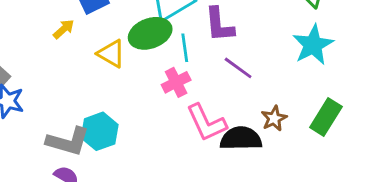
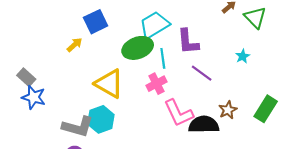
cyan star: (313, 45) -> (243, 56), moved, size x0.5
yellow triangle: (111, 54) -> (109, 84), moved, size x1.4

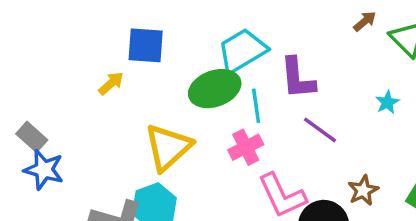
blue square: (96, 22) -> (146, 45), turned 30
yellow triangle: (109, 84) -> (168, 147), turned 48

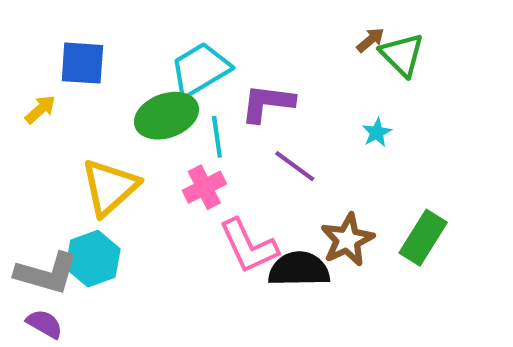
brown arrow: (365, 21) -> (370, 40), moved
purple L-shape: (298, 78) -> (267, 103), turned 102
brown star: (363, 190) -> (347, 240), size x1.4

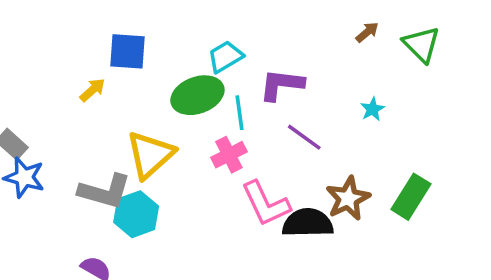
green triangle: (402, 55) -> (421, 44), moved
cyan trapezoid: (200, 69) -> (225, 57), size x0.7
gray L-shape: (47, 273) -> (105, 191), moved

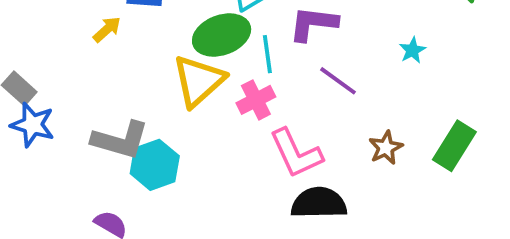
yellow triangle: (150, 155) -> (199, 81), moved
brown star: (348, 198) -> (386, 148), size x0.7
black semicircle: (308, 223) -> (319, 203), moved

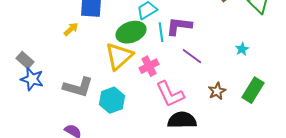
cyan star: (412, 50) -> (242, 49), moved
cyan line: (267, 54) -> (161, 32), moved
cyan hexagon: (155, 165) -> (112, 100), moved

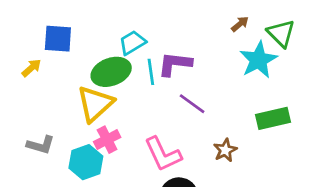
cyan star: (242, 49) -> (258, 60), moved, size x2.0
pink cross: (149, 66) -> (107, 140), moved
gray L-shape: (78, 87) -> (41, 145), size x0.7
green rectangle: (253, 90) -> (273, 118), moved, turned 45

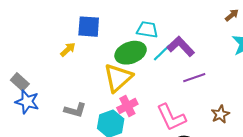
cyan trapezoid: (132, 43) -> (147, 30), turned 40
purple L-shape: (175, 64) -> (181, 46), turned 40
cyan line: (151, 72) -> (162, 53), turned 54
purple line: (192, 104) -> (194, 78), turned -55

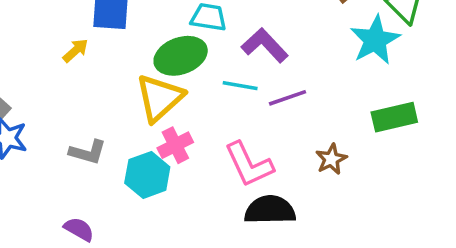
cyan line: (162, 53) -> (240, 86), moved, turned 54

